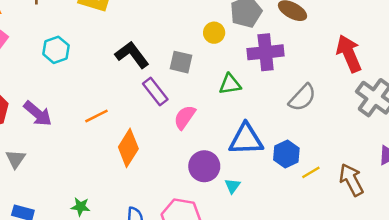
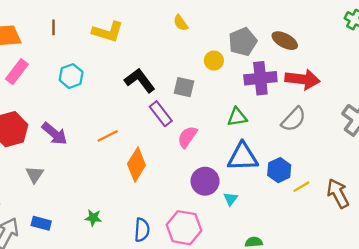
red arrow: (349, 54) -> (302, 79), moved, turned 120
green triangle: (230, 84) -> (237, 117), moved

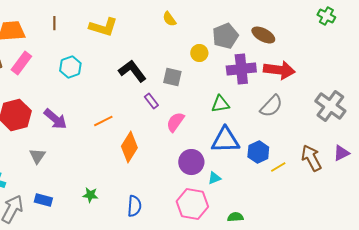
purple rectangle: (161, 114) -> (151, 101), size x0.7
brown arrow: (338, 193) -> (311, 158), moved
cyan triangle: (231, 199) -> (214, 178), turned 32
pink hexagon: (184, 228) -> (192, 204), moved

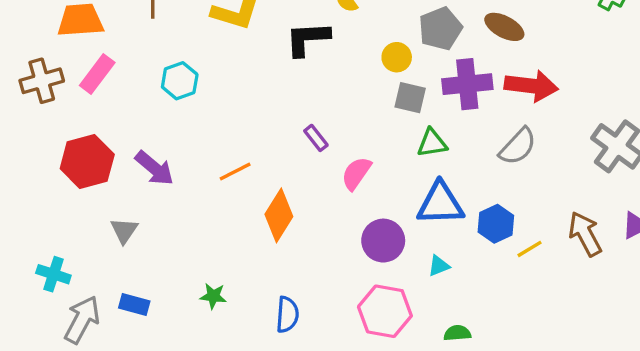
black L-shape: (132, 71) -> (308, 39), moved, turned -56
gray square: (172, 77) -> (410, 98), moved
cyan triangle: (214, 178) -> (439, 266), moved

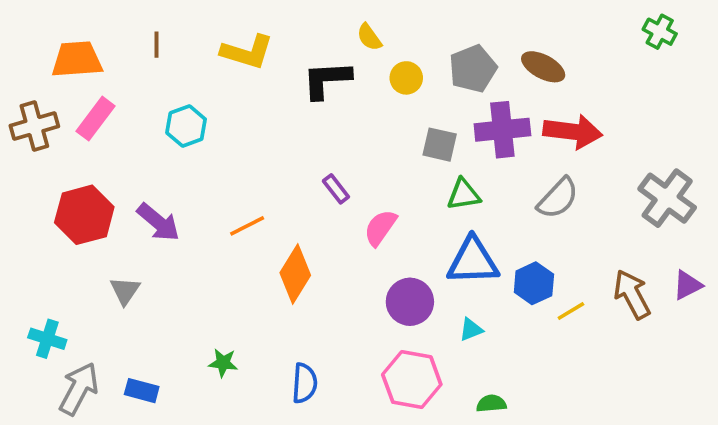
yellow circle: (397, 57) -> (406, 78), moved
blue rectangle: (134, 304) -> (142, 391), moved

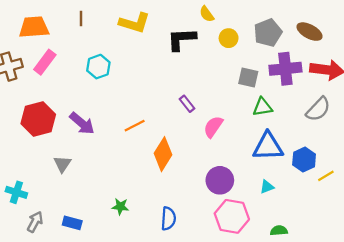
purple circle: (410, 302) -> (220, 180), moved
gray arrow: (79, 389) -> (35, 222), size x0.7

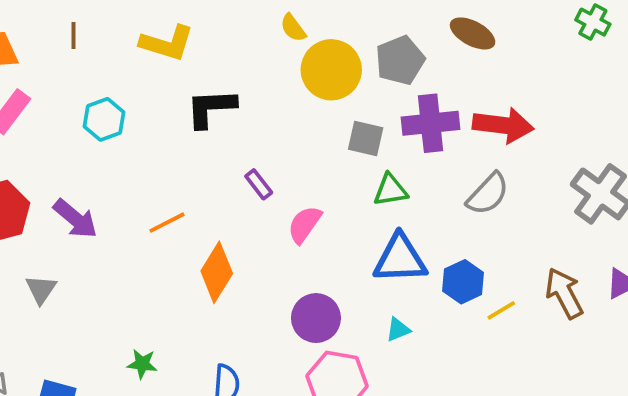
brown ellipse: (309, 32) -> (473, 33), moved
yellow circle: (229, 38) -> (331, 70), size x1.8
black L-shape: (182, 39) -> (211, 108), moved

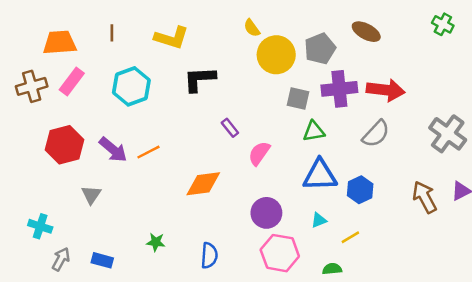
cyan hexagon: (104, 119) -> (131, 86), size x1.4
orange line: (167, 223) -> (148, 152), moved
orange diamond: (217, 272) -> (203, 184), turned 51
yellow line: (501, 310) -> (350, 237), moved

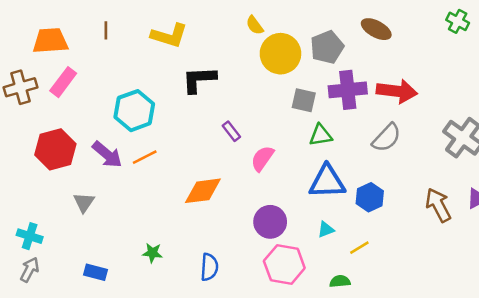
cyan hexagon: (131, 86) -> (134, 111), moved
gray arrow: (61, 259) -> (30, 270), moved

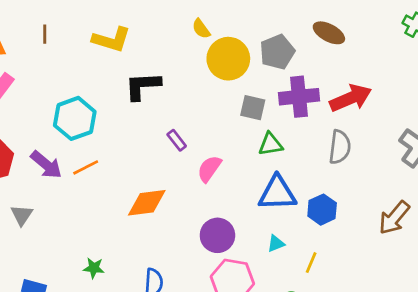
red arrow: (397, 91) -> (351, 98), turned -30
gray semicircle: (387, 138) -> (340, 147), turned -36
brown arrow: (438, 205) -> (394, 218), turned -112
yellow line: (359, 248) -> (311, 263), turned -36

